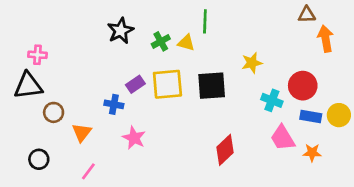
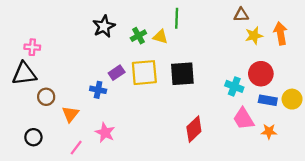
brown triangle: (307, 15) -> (241, 15), moved
yellow star: (252, 63) -> (254, 36), moved
pink star: (134, 138) -> (105, 133), moved

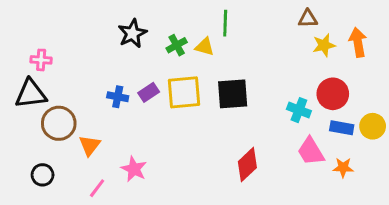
blue cross: (98, 90) -> (118, 97), moved
brown circle: (46, 97) -> (59, 123), size x1.5

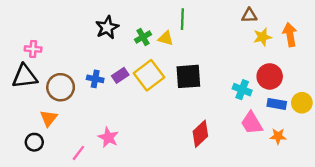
yellow square: (184, 92) -> (149, 75), turned -32
brown circle: (59, 123) -> (61, 87), moved
orange triangle: (90, 145) -> (49, 118), moved

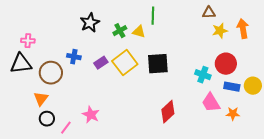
blue cross: (95, 79) -> (74, 57), moved
black circle: (34, 142) -> (47, 119), moved

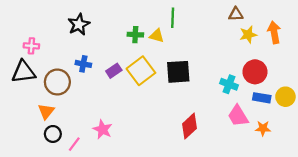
black star: (90, 23) -> (79, 24), moved
green cross: (120, 31) -> (135, 35), turned 32

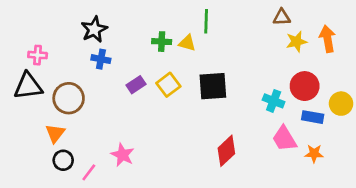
blue cross: (83, 64) -> (101, 59), moved
yellow square: (141, 71) -> (168, 85), size x0.7
yellow circle: (285, 97) -> (341, 104), moved

